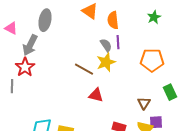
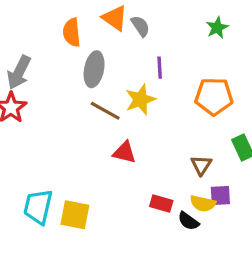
gray ellipse: (45, 20) -> (94, 69), moved
orange semicircle: (113, 20) -> (72, 32), moved
gray semicircle: (106, 45) -> (140, 26), moved

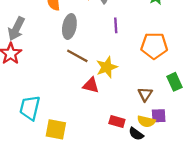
yellow star: (140, 100) -> (107, 67), moved
cyan trapezoid: (38, 207) -> (30, 108), moved

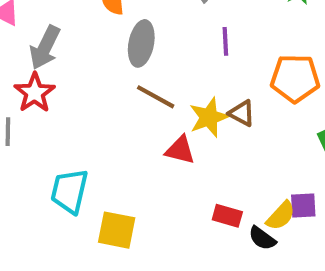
brown triangle: (145, 94) -> (242, 113), moved, turned -35
yellow semicircle: (146, 121) -> (281, 216), turned -60

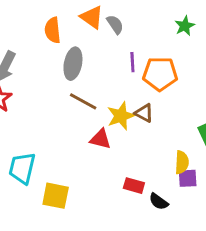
orange pentagon: (295, 78) -> (160, 74), moved
yellow semicircle: (281, 216) -> (182, 162), moved, turned -40

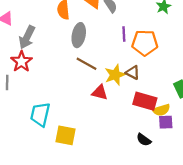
yellow semicircle: (182, 162) -> (161, 110), turned 70
red rectangle: (134, 186) -> (145, 101), moved, size x1.5

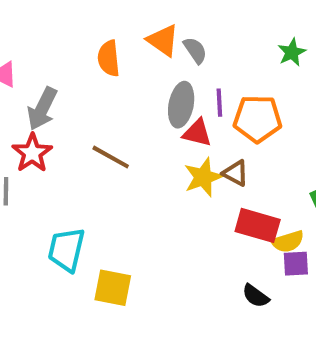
gray ellipse: (79, 35) -> (181, 105), moved
brown line: (86, 64) -> (111, 157), moved
red triangle: (100, 92) -> (197, 133), moved

